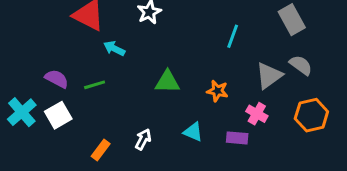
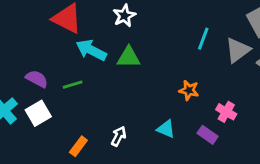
cyan arrow: (114, 48) -> (91, 50), size x1.5
gray triangle: (269, 76) -> (238, 50), moved
green triangle: (167, 82) -> (129, 57), moved
purple rectangle: (237, 138) -> (208, 135), turned 30

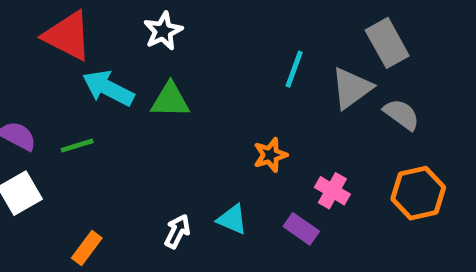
orange star: (189, 90) -> (270, 155), turned -30
white arrow: (119, 136) -> (177, 231), moved

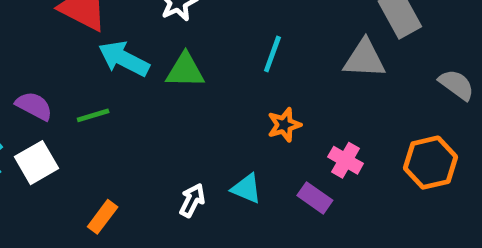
cyan line: (294, 69) -> (272, 54), moved
gray triangle: (351, 88) -> (364, 59), turned 39
gray semicircle: (402, 114) -> (456, 85), moved

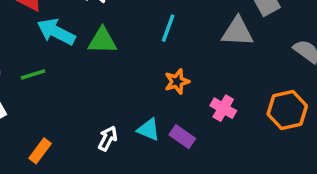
purple rectangle: (315, 198) -> (182, 137), moved

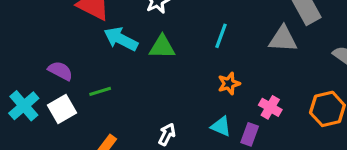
green line: (33, 74) -> (100, 91), moved
cyan triangle: (149, 130) -> (221, 126), moved
purple rectangle: (182, 137) -> (250, 134), moved, turned 75

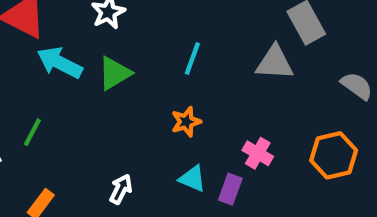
green triangle: (162, 47) -> (114, 73), turned -32
orange star: (229, 84) -> (186, 122), moved
green line: (100, 91) -> (32, 132), turned -45

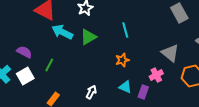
cyan line: (192, 58) -> (125, 30), turned -35
gray triangle: (275, 63) -> (170, 53), moved, turned 36
pink cross: (258, 153) -> (156, 75), turned 32

